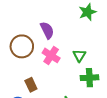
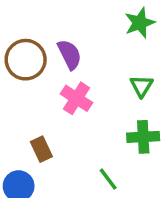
brown circle: (22, 46) -> (26, 60), moved
green triangle: (79, 55) -> (141, 86), moved

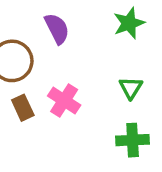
purple semicircle: (69, 54) -> (57, 29), moved
brown rectangle: (41, 149) -> (23, 108), moved

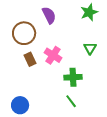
green cross: (133, 140) -> (73, 77), moved

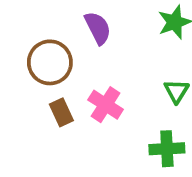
green cross: (73, 77) -> (167, 149), moved

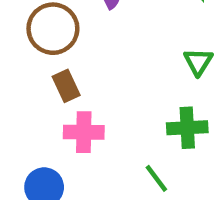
pink cross: (106, 105) -> (84, 132), moved, turned -32

